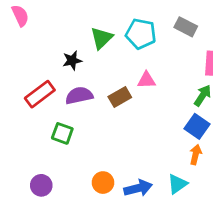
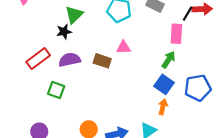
green triangle: (102, 38) -> (74, 15), moved
brown rectangle: (120, 97) -> (102, 61), turned 48

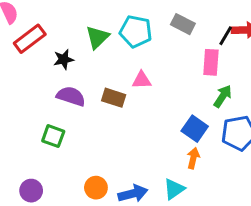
green triangle: (74, 15) -> (97, 37), moved
red rectangle: (38, 59) -> (30, 39), moved
purple semicircle: (70, 60) -> (71, 96), turned 30
green arrow: (168, 60) -> (223, 96), moved

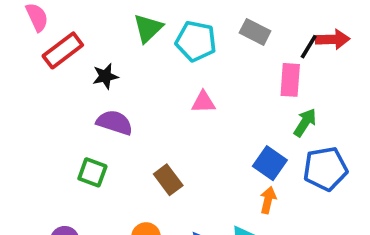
green triangle: (97, 37) -> (148, 28), moved
brown rectangle: (114, 98) -> (168, 180), moved, turned 35

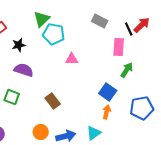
red arrow: (333, 39) -> (142, 25), turned -42
cyan pentagon: (196, 41) -> (54, 34), moved
black line: (309, 47) -> (129, 29), turned -56
blue pentagon: (325, 169) -> (142, 108), moved

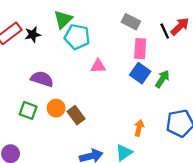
black star: (19, 45) -> (33, 35), moved
pink rectangle: (119, 47) -> (140, 49), moved
blue square: (108, 92) -> (140, 73), moved
orange circle: (41, 132) -> (56, 108), moved

